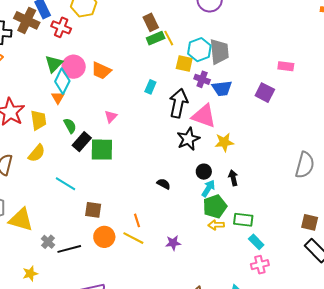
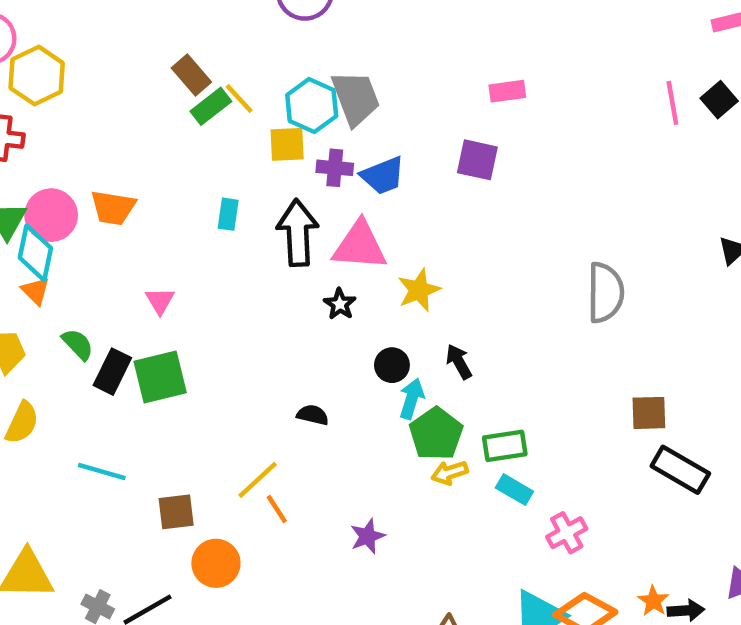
black star: (188, 139) -> (340, 304), size x0.6
yellow line: (133, 238) -> (258, 480), moved, turned -55
cyan rectangle: (256, 242) -> (514, 490), moved

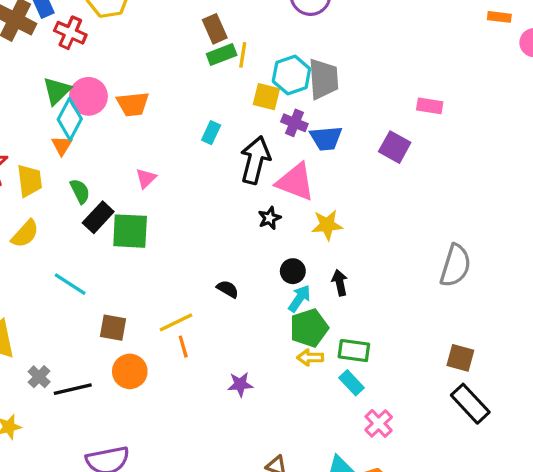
yellow line: (239, 98) -> (243, 55), turned 35
orange trapezoid: (113, 208) -> (133, 104), turned -32
pink cross: (567, 533) -> (379, 423), turned -32

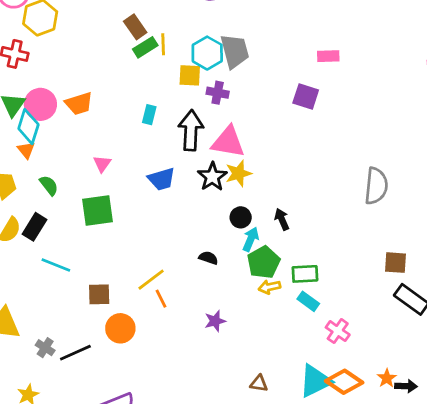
blue trapezoid: (326, 138) -> (162, 179), moved
black rectangle: (98, 217) -> (35, 227), moved
black star: (269, 218) -> (212, 177), size x1.5
yellow star: (327, 225) -> (238, 173), moved
black semicircle: (228, 289) -> (208, 258), moved

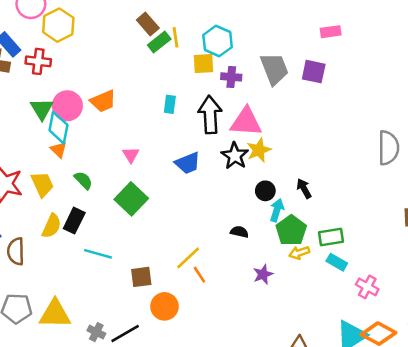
gray trapezoid: (235, 51) -> (274, 69), moved
green square: (97, 211) -> (131, 199), turned -32
purple star: (215, 321) -> (263, 274), moved

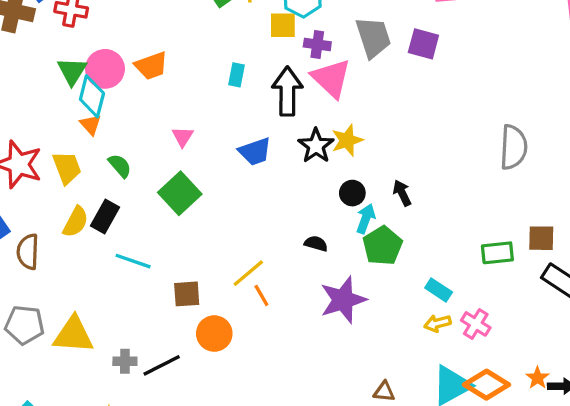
pink triangle: (246, 122) -> (331, 78), moved, turned 36
green rectangle: (331, 237) -> (497, 253), moved
yellow arrow: (299, 253) -> (438, 323), moved
purple star: (263, 274) -> (343, 300), size x1.8
gray cross: (96, 332) -> (125, 361), turned -30

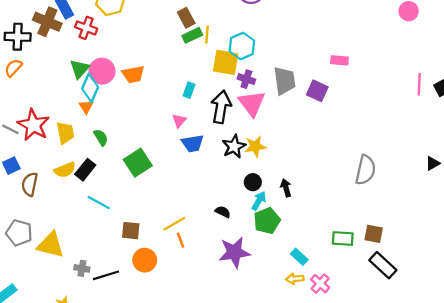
yellow square: (283, 25) -> (226, 62), size x1.4
pink triangle: (183, 137) -> (179, 121), moved
yellow semicircle: (76, 222) -> (65, 170), turned 30

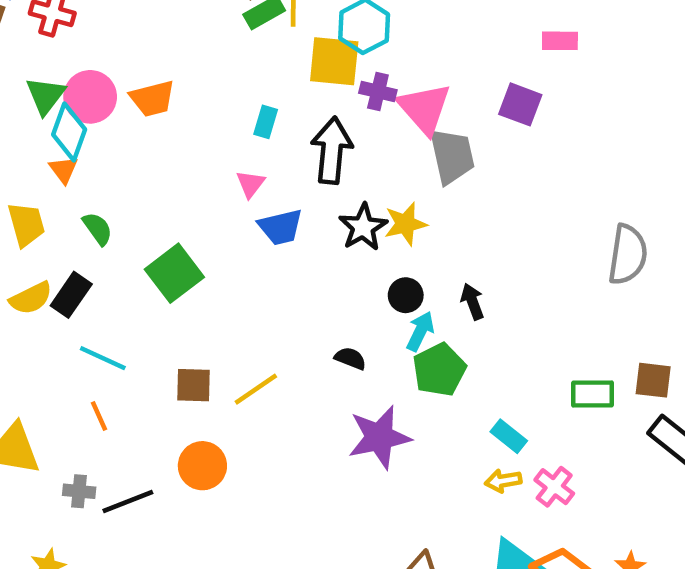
gray trapezoid: (285, 81) -> (452, 156), moved
pink triangle: (252, 103) -> (424, 108), moved
brown square: (131, 231) -> (194, 385), moved
orange line: (180, 240) -> (99, 416), moved

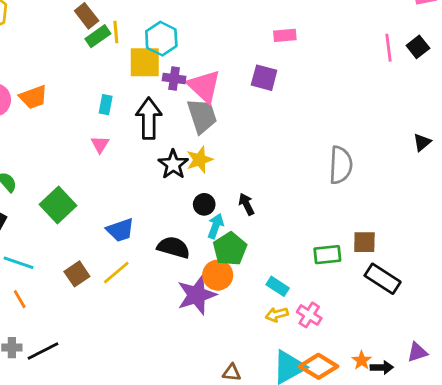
gray trapezoid: (452, 156) -> (202, 116), moved
blue trapezoid: (280, 227) -> (120, 230), moved
black semicircle: (350, 358) -> (174, 247), size x1.6
brown square: (194, 385) -> (77, 274), turned -30
orange circle: (202, 466) -> (218, 275), moved

